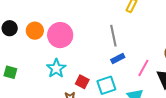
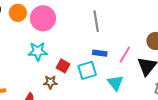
blue rectangle: (118, 58) -> (100, 53), moved, turned 32
cyan star: (56, 68) -> (38, 51), turned 30

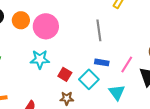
cyan square: (87, 70) -> (89, 79), turned -30
brown star: (50, 82) -> (67, 98), moved

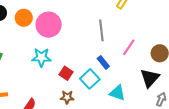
blue rectangle: (102, 62) -> (103, 62), turned 40
pink line: (127, 64) -> (129, 47), moved
cyan triangle: (117, 92) -> (117, 93), turned -36

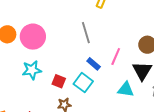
pink line: (129, 47) -> (116, 57), moved
cyan triangle: (117, 93) -> (126, 89), moved

